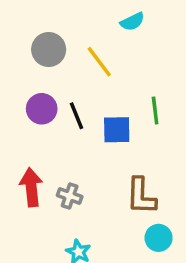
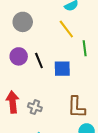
yellow line: (99, 62) -> (66, 29), moved
green line: (155, 111) -> (85, 48), moved

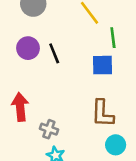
blue square: (62, 69) -> (103, 65), moved
gray cross: (35, 107) -> (49, 129), moved

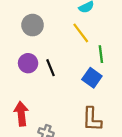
blue square: (103, 65) -> (92, 78), turned 36

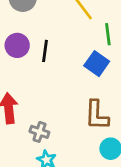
black line: (50, 68) -> (45, 51), turned 30

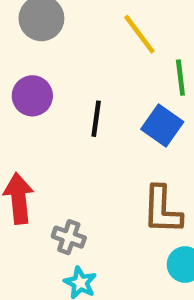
black line: (45, 51) -> (96, 119), moved

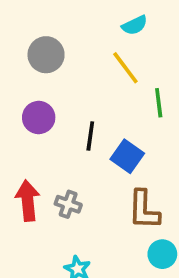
blue square: (162, 125) -> (127, 156), moved
gray cross: (69, 237) -> (68, 204), moved

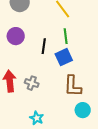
green line: (159, 103) -> (66, 36), moved
blue square: (127, 156) -> (64, 57), turned 30

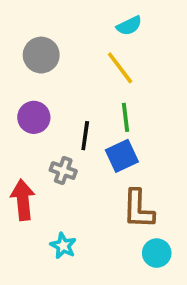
gray cross: (32, 83) -> (63, 171), moved
cyan star: (37, 118) -> (63, 246), moved

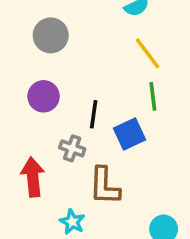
yellow line: (120, 68) -> (147, 53), moved
green line: (126, 117) -> (153, 96), moved
brown L-shape: (138, 209) -> (104, 186), moved

